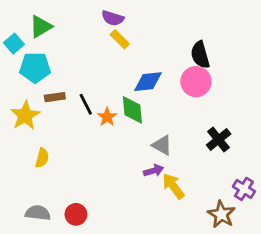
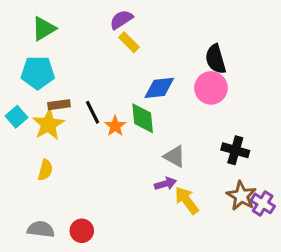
purple semicircle: (113, 18) -> (121, 20), turned 130
cyan square: (14, 44) -> (16, 117), moved
yellow star: (25, 116) -> (48, 124), moved
black cross: (219, 140) -> (235, 150), turned -35
brown star: (221, 214) -> (241, 196), moved

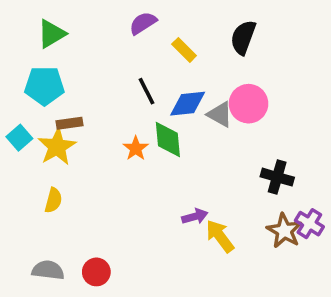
yellow rectangle: (129, 42) -> (184, 50), moved
black semicircle: (216, 59) -> (243, 37), moved, turned 36
black line: (92, 112) -> (146, 91), moved
gray triangle: (174, 156) -> (220, 114), moved
purple cross: (263, 203) -> (309, 224), moved

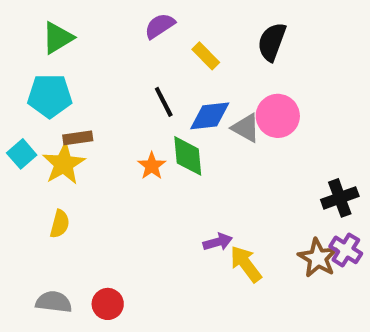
black cross: (277, 177) -> (340, 198), moved, turned -36

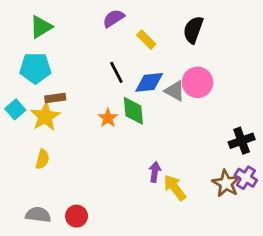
purple arrow: (218, 242) -> (155, 172), turned -66

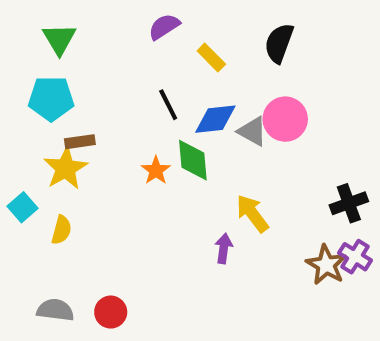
green triangle: (41, 27) -> (59, 39), turned -30
cyan square: (15, 109) -> (22, 207), moved
yellow arrow: (175, 188) -> (252, 214), moved

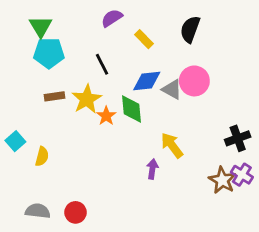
cyan pentagon: (51, 99) -> (49, 53), moved
black line: (168, 105) -> (102, 64), moved
yellow star: (66, 168) -> (87, 99), moved

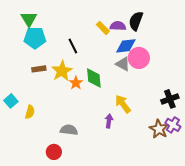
purple semicircle: (112, 18) -> (118, 26), moved, turned 35
blue diamond: (147, 81) -> (126, 46), moved
gray semicircle: (38, 211) -> (69, 130), moved

